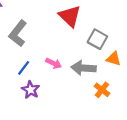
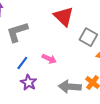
gray L-shape: (18, 33) -> (17, 32), turned 35
gray arrow: (84, 68) -> (70, 87), moved

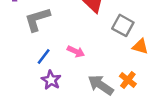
gray arrow: (70, 87) -> (101, 85), turned 30

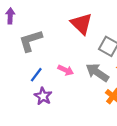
gray arrow: (101, 85) -> (97, 72), moved

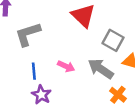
blue line: (36, 75) -> (34, 71), turned -42

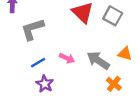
gray square: (113, 40) -> (113, 16), moved
blue line: (34, 71) -> (38, 63), turned 64

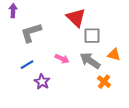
gray square: (113, 16) -> (92, 36), moved, turned -30
blue line: (38, 63) -> (27, 65), moved

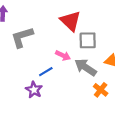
pink arrow: (62, 59) -> (63, 55), moved
blue line: (27, 65) -> (46, 72), moved

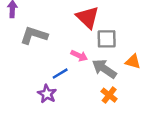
gray L-shape: (22, 37) -> (34, 35), turned 35
orange cross: (101, 90) -> (109, 95), moved

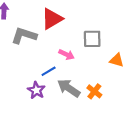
red triangle: (88, 17) -> (52, 19), moved, turned 45
gray arrow: (104, 69) -> (69, 88), moved

